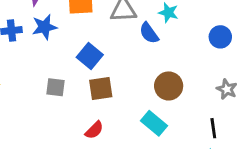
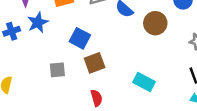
brown circle: (169, 86) -> (155, 23), moved
red semicircle: (94, 130) -> (97, 98), turned -49

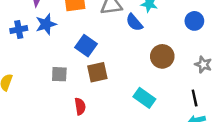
brown circle: (155, 23) -> (162, 56), moved
red semicircle: (97, 98) -> (80, 106), moved

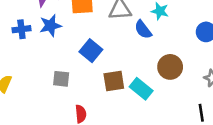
brown square: (97, 72) -> (114, 81), moved
cyan rectangle: (144, 98) -> (141, 89), moved

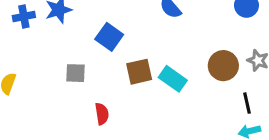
brown circle: (170, 67) -> (223, 66), moved

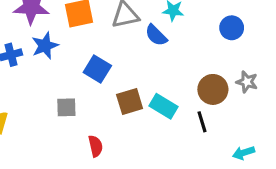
black line: (247, 103) -> (202, 122), moved

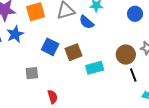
brown square: (130, 101) -> (74, 52), moved
cyan rectangle: (163, 106) -> (95, 68), turned -42
black line: (202, 122) -> (133, 75), moved

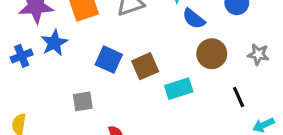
blue semicircle: (86, 22) -> (194, 19), moved
brown circle: (126, 55) -> (212, 54), moved

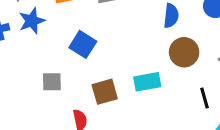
blue semicircle: (194, 19) -> (171, 16), turned -130
brown square: (145, 66) -> (105, 92), moved

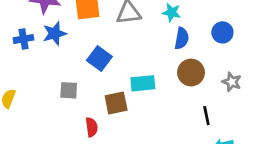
cyan rectangle: (147, 82) -> (143, 83), moved

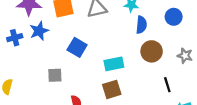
brown square: (116, 103) -> (112, 89), moved

